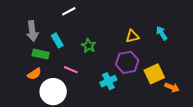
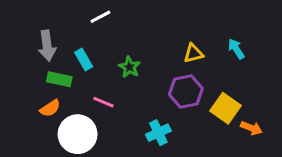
yellow square: (154, 74) -> (225, 108), turned -30
cyan cross: (108, 81) -> (158, 133), moved

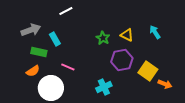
gray arrow: (47, 46) -> (31, 30), turned -102
yellow triangle: (193, 53) -> (127, 35), turned 40
green star: (129, 67) -> (103, 38), moved

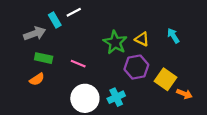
green star: (103, 38) -> (115, 42), size x1.5
cyan rectangle: (55, 39) -> (55, 20), moved
pink line: (68, 67) -> (78, 64), moved
white circle: (51, 88) -> (85, 98), moved

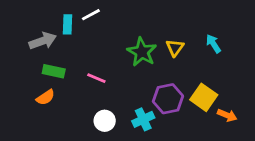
cyan rectangle: (55, 20) -> (67, 24), turned 32
yellow triangle: (142, 39) -> (175, 48), turned 40
purple hexagon: (136, 67) -> (168, 99), moved
white circle: (85, 98) -> (105, 121), size x0.6

